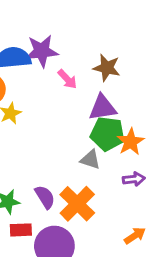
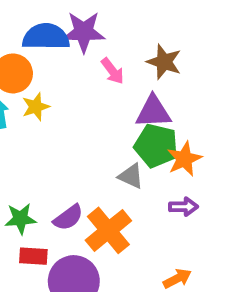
purple semicircle: (45, 197) -> (68, 217), turned 80

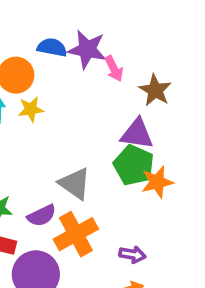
blue semicircle: (46, 37) -> (52, 47), size x0.7
pink arrow: (112, 71) -> (114, 69), moved
gray triangle: (131, 176) -> (75, 184), moved, size x1.4
purple arrow: (184, 207) -> (132, 254), moved

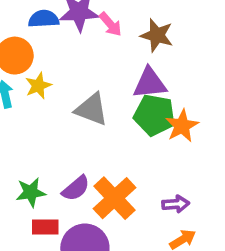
gray triangle: (75, 184) -> (91, 109), moved

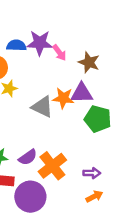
green pentagon: (154, 115) -> (98, 119), moved
orange star: (182, 126) -> (63, 98), moved, turned 30

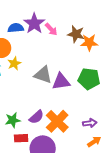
purple star: (40, 43) -> (34, 23), turned -30
purple triangle: (82, 93) -> (61, 81), moved
orange star: (63, 98) -> (89, 42), moved

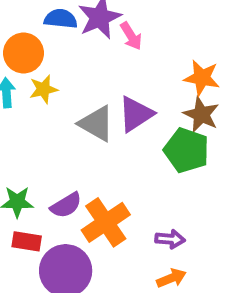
brown star: (76, 34) -> (201, 115), moved
purple triangle: (61, 81) -> (136, 114), moved, turned -36

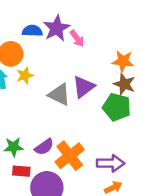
purple arrow: (170, 239) -> (111, 163), size x1.5

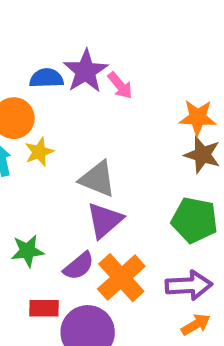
purple triangle: (84, 87) -> (105, 220), moved
green pentagon: (117, 107) -> (195, 220), moved
green star: (14, 147) -> (27, 251), moved

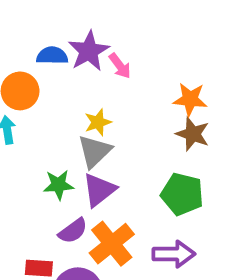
yellow star: (39, 152) -> (98, 122), moved
gray triangle: (98, 179) -> (95, 151), turned 51
green star: (27, 251) -> (59, 185), moved

